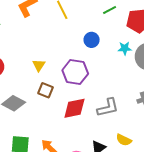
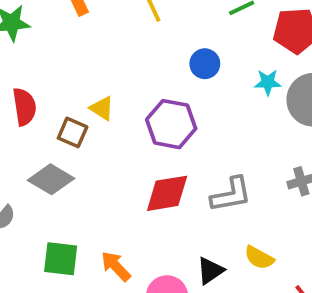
yellow triangle: (39, 65) -> (102, 108), turned -32
brown square: (46, 90) -> (73, 132), moved

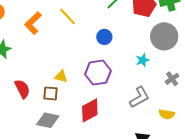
cyan star: (268, 82) -> (143, 60), moved
red diamond: (167, 193) -> (90, 110), moved
yellow semicircle: (259, 258) -> (167, 114), moved

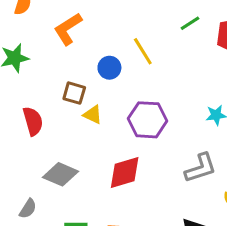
yellow line: (68, 16) -> (143, 51), moved
blue circle: (104, 37) -> (109, 68), moved
brown square: (51, 93) -> (74, 93), moved

